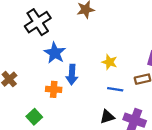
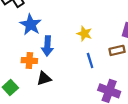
blue line: (115, 89) -> (90, 61), turned 64
black triangle: (107, 117) -> (44, 79), moved

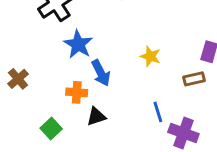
blue arrow: (47, 46) -> (101, 73), turned -30
blue line: (90, 61) -> (158, 112), moved

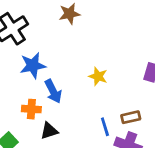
blue star: (78, 44) -> (33, 65), turned 30
brown rectangle: (194, 79) -> (131, 117), moved

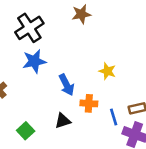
blue star: (33, 65) -> (34, 61), moved
orange cross: (31, 109) -> (89, 103), moved

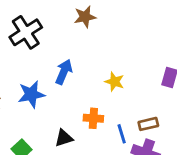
blue star: (34, 61) -> (31, 94), moved
blue arrow: (67, 85) -> (64, 72), moved, turned -130

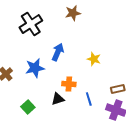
orange cross: (93, 118) -> (69, 84), moved
blue line: (122, 134) -> (89, 99), moved

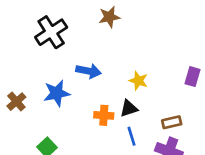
blue arrow: (58, 52) -> (89, 71), turned 78
black triangle: (58, 99) -> (129, 108), moved

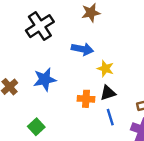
blue arrow: (89, 71) -> (82, 49), moved
yellow star: (138, 81) -> (105, 69), moved

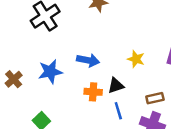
blue arrow: (82, 49) -> (88, 60), moved
yellow star: (105, 69) -> (136, 59), moved

